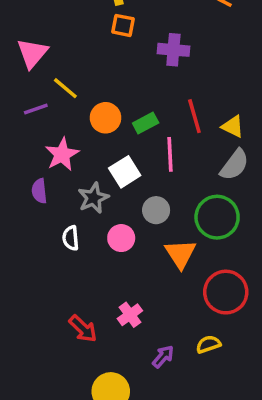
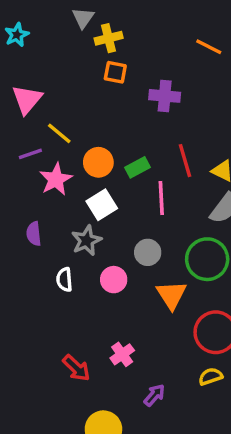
pink star: (62, 154) -> (56, 179), moved
white square: (125, 172) -> (102, 205), moved
yellow semicircle: (208, 344) -> (211, 376), moved

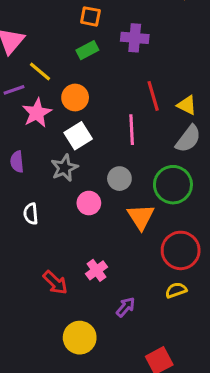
green rectangle: (137, 167) -> (87, 50), moved
white semicircle: (64, 280) -> (31, 214), moved

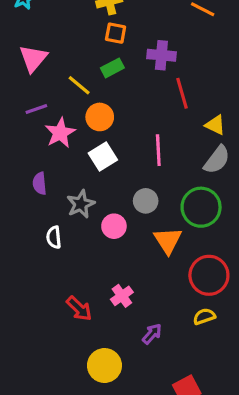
yellow line: (40, 71) -> (79, 85), moved
red line: (153, 96) -> (182, 93), moved
gray star: (64, 168) -> (81, 204), moved

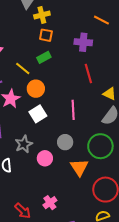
purple cross: (161, 55) -> (83, 42), moved

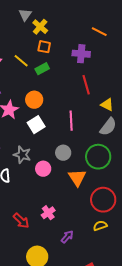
yellow cross: (42, 15) -> (40, 27), turned -35
yellow line: (23, 68) -> (21, 61), moved
gray star: (24, 144) -> (22, 155), turned -30

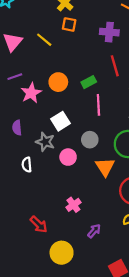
green rectangle: (42, 69) -> (89, 82), moved
white square: (36, 125) -> (60, 121), moved
red arrow: (21, 221) -> (39, 224), moved

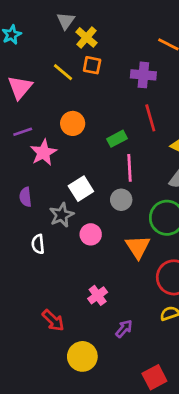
yellow line: (44, 40) -> (63, 72), moved
orange circle: (58, 82) -> (73, 123), moved
gray circle: (90, 140) -> (121, 200), moved
gray star: (45, 142) -> (62, 215), turned 30

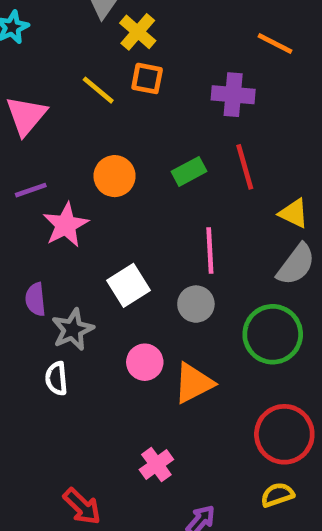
green rectangle: (117, 139) -> (189, 171), moved
gray star: (62, 215) -> (73, 330), moved
orange triangle: (138, 247) -> (194, 383), moved, turned 36

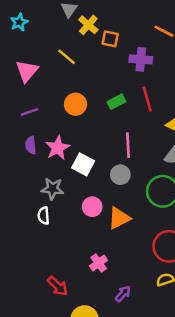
orange square: (147, 78) -> (110, 39), moved
pink star: (66, 225) -> (58, 148), moved
white square: (128, 285) -> (83, 164), turned -30
purple semicircle: (35, 299) -> (31, 145), moved
gray star: (73, 330) -> (52, 189), turned 30

